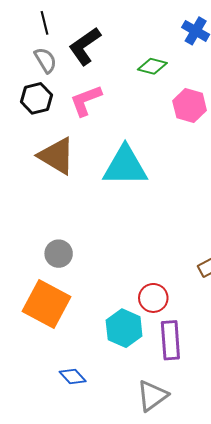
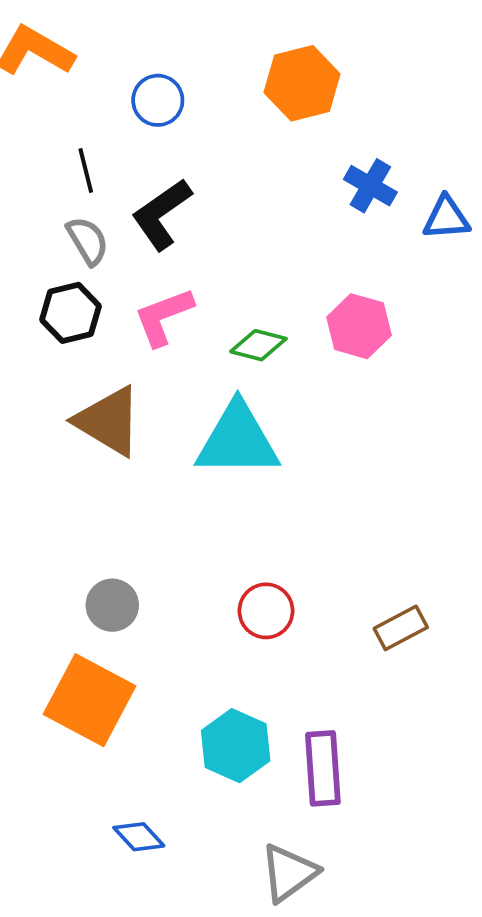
green diamond: (152, 66) -> (258, 345), moved
red circle: (153, 298) -> (266, 611), moved

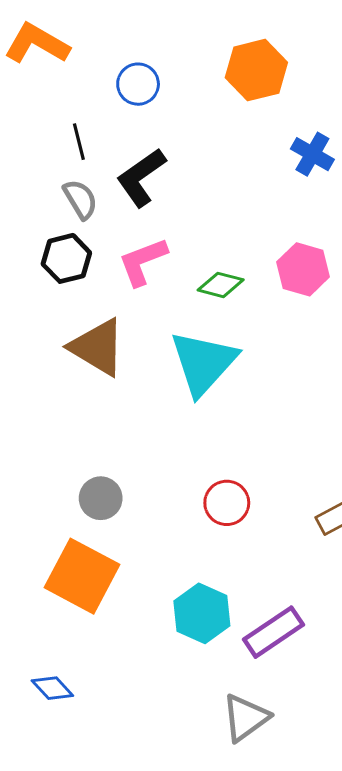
cyan triangle: (238, 440) -> (203, 363), turned -48
purple rectangle: (323, 768) -> (273, 632), turned 60
blue diamond: (139, 837) -> (52, 688), moved

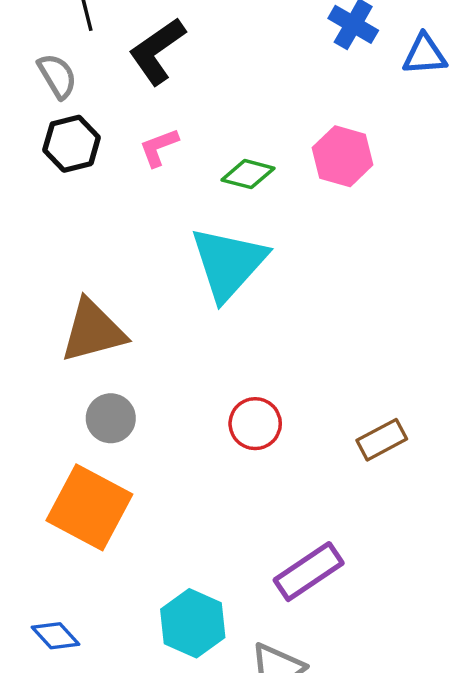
gray semicircle: (80, 199) -> (57, 76), moved
pink L-shape: (143, 262) -> (159, 147), size x0.7
brown triangle: (98, 347) -> (93, 331), moved, turned -46
cyan hexagon: (202, 613) -> (193, 623), moved

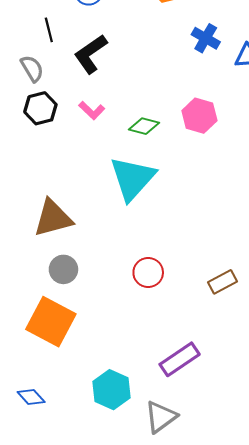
pink L-shape: (159, 147) -> (92, 110), turned -115

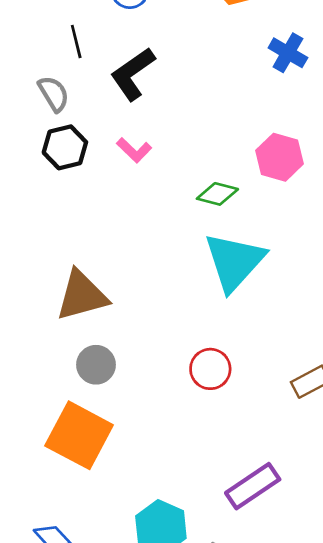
green diamond: (144, 126) -> (217, 194), moved
cyan triangle: (132, 178) -> (234, 262), moved

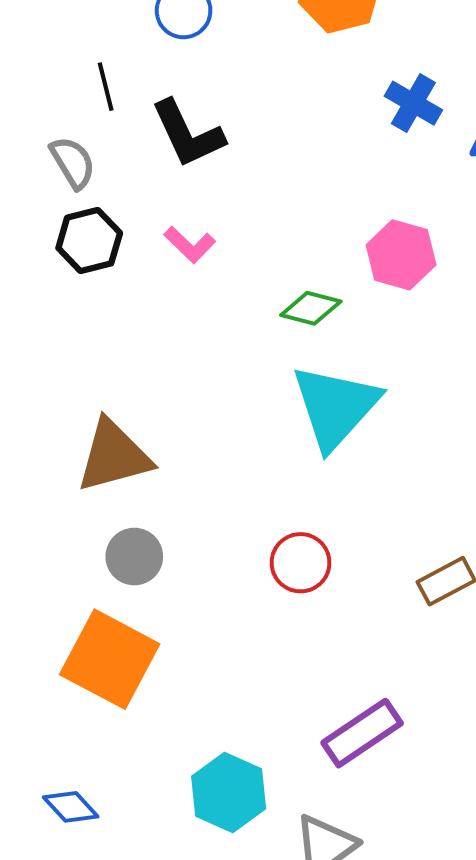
black L-shape: (133, 74) -> (188, 134), turned -80

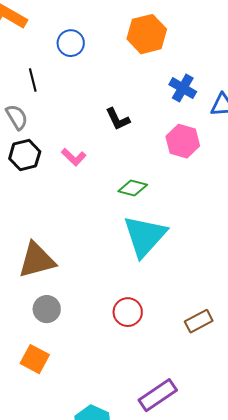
black L-shape: (188, 134) -> (118, 119), moved, size x0.7
pink hexagon: (401, 255) -> (183, 141), moved
orange square: (110, 659) -> (35, 359), size x0.6

